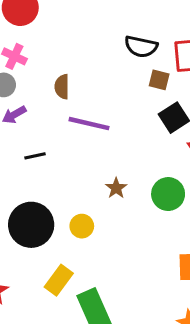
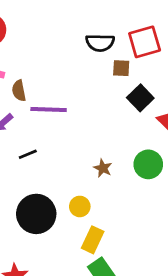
brown semicircle: (62, 87) -> (19, 91), moved
purple line: (89, 124) -> (49, 109), moved
yellow rectangle: (59, 280) -> (93, 240), moved

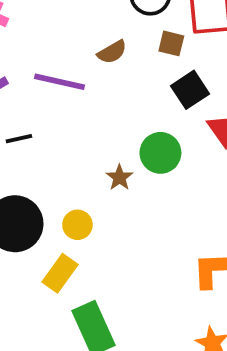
brown semicircle: (19, 91) -> (112, 52), moved, turned -120
green circle: (148, 164) -> (160, 153), moved
yellow rectangle: (93, 240) -> (60, 273), moved

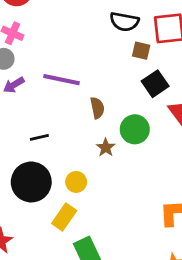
brown semicircle: (112, 52) -> (97, 108), moved, turned -70
black line: (19, 139) -> (39, 137), moved

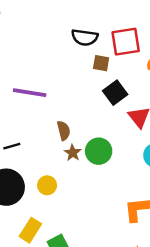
brown semicircle: (97, 108) -> (64, 131), moved
green circle: (135, 129) -> (99, 151), moved
yellow rectangle: (64, 217) -> (30, 230), moved

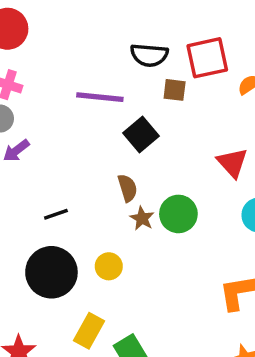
purple line: (30, 93) -> (100, 97), moved
black square: (115, 93) -> (141, 134), moved

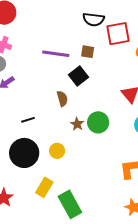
black semicircle: (149, 55) -> (94, 19), moved
brown square: (175, 90) -> (88, 52), moved
brown semicircle: (128, 188) -> (62, 99), moved

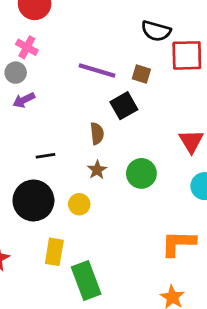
brown star: (77, 124) -> (97, 170), moved
yellow rectangle: (44, 187) -> (54, 252), turned -30

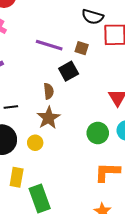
brown star: (97, 170) -> (48, 118), size x1.6
green circle: (141, 173) -> (98, 133), moved

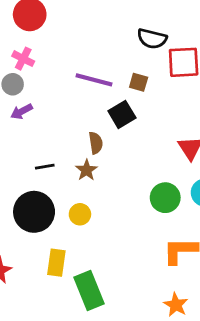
brown star: (48, 118) -> (86, 170), moved, size x0.7

